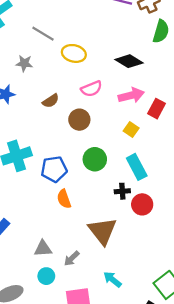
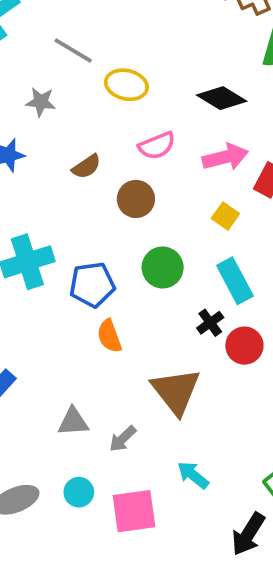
black cross: (122, 191) -> (210, 323), turned -32
cyan circle: (46, 276) -> (79, 492), moved

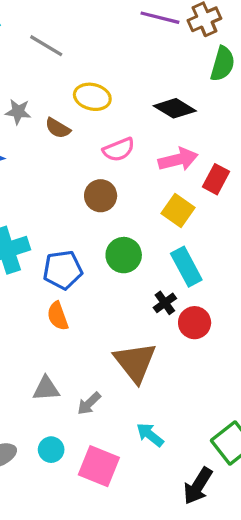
gray line: (73, 50) -> (46, 46), moved
brown semicircle: (86, 167) -> (58, 128), moved, turned 65
yellow square: (225, 216) -> (178, 211), size x1.4
orange semicircle: (109, 336) -> (58, 316), moved
pink square: (134, 511) -> (99, 466), turned 30

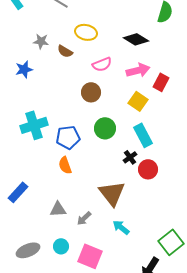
cyan arrow: (150, 435) -> (121, 227), moved

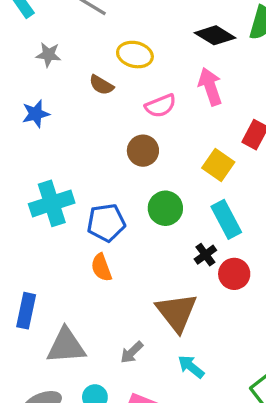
black diamond: (136, 39) -> (215, 35), moved
gray star: (41, 41) -> (49, 55), moved
pink arrow: (138, 70) -> (210, 87), moved, turned -95
blue rectangle: (18, 192) -> (26, 311), turned -30
gray triangle: (58, 209) -> (66, 346), moved, size x1.5

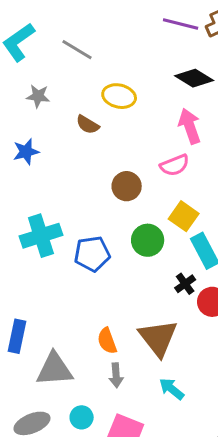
pink semicircle: (161, 106) -> (175, 165), moved
yellow square: (218, 165) -> (184, 216), moved
orange semicircle: (101, 267) -> (107, 341), moved
gray arrow: (132, 352) -> (116, 375), turned -50

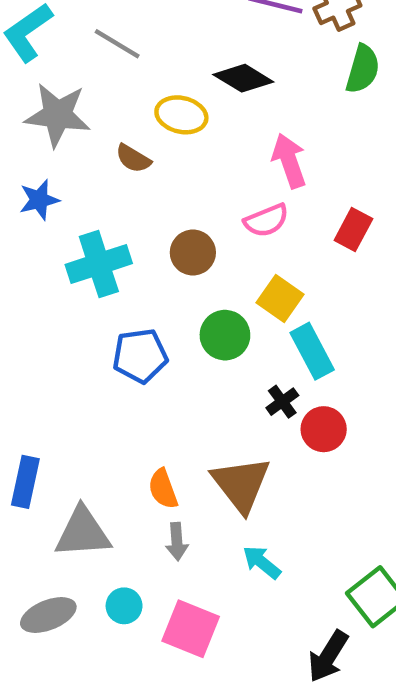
black diamond: (194, 78) -> (243, 78), moved
gray star: (38, 96) -> (58, 115), size x1.8
cyan cross: (41, 236) -> (99, 264), moved

